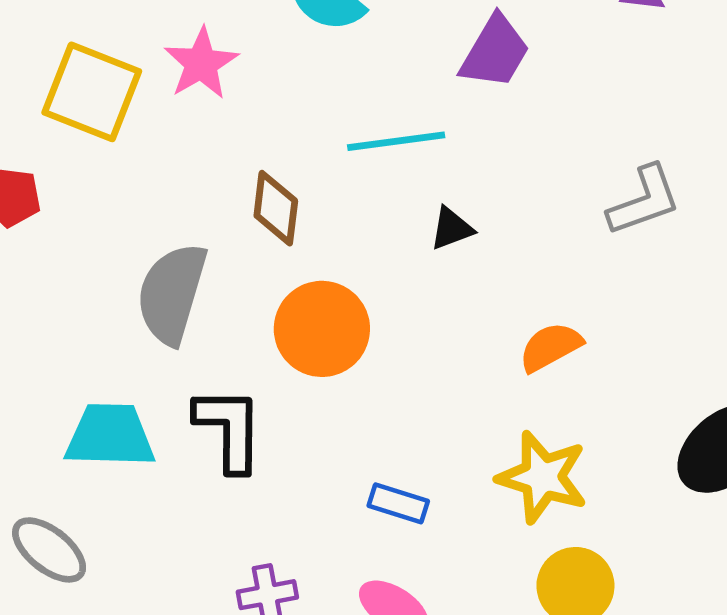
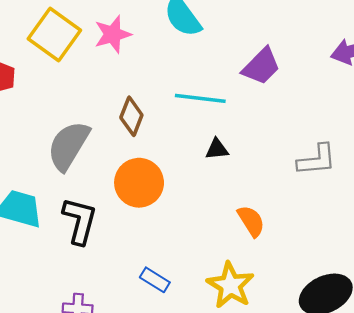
orange semicircle: (550, 347) -> (251, 221), turned 72

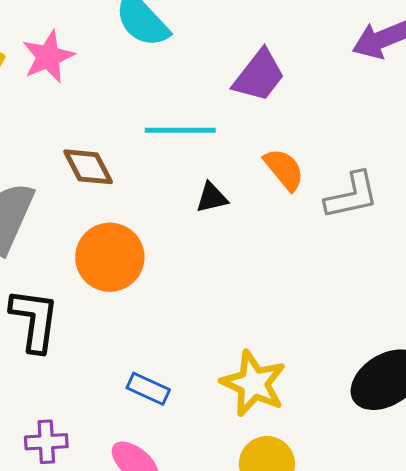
brown diamond: (131, 116) -> (88, 167), turned -42
orange semicircle: (251, 221) -> (284, 169), moved

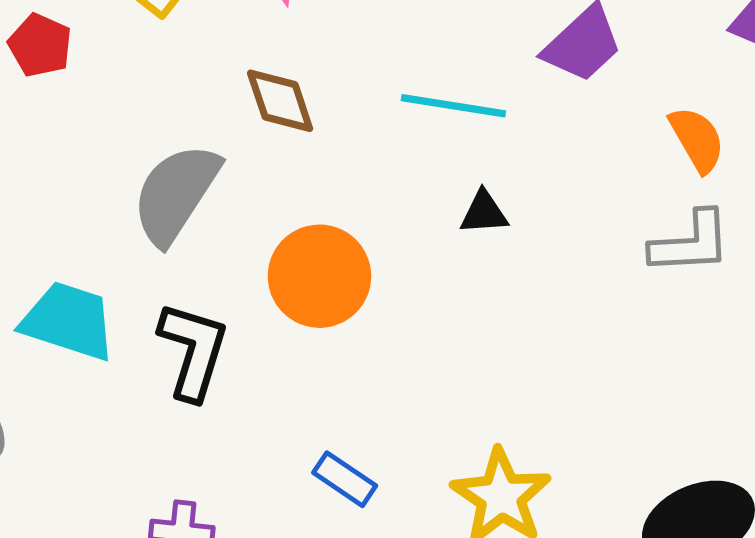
brown diamond: (88, 167) -> (280, 101), moved
orange semicircle: (284, 169) -> (697, 139), moved

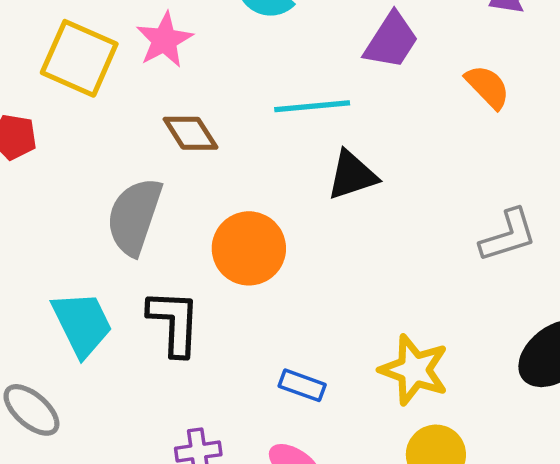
black triangle: (484, 213) -> (352, 175), size x1.5
gray L-shape: (691, 243) -> (508, 235), moved
cyan trapezoid: (69, 321) -> (82, 324), turned 60

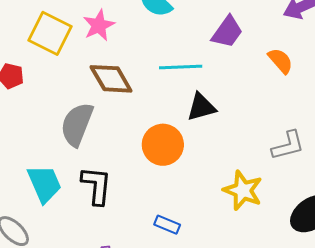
brown diamond: (191, 133) -> (111, 79), size x1.4
orange circle: (249, 248) -> (163, 145), moved
yellow star: (414, 370) -> (243, 190), moved

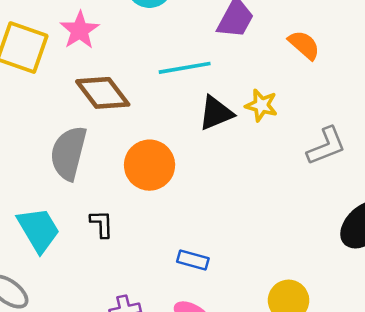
orange circle: (163, 145) -> (150, 165), moved
black L-shape: (96, 186) -> (102, 224), size x0.6
yellow star: (243, 190) -> (261, 105), moved, size x0.7

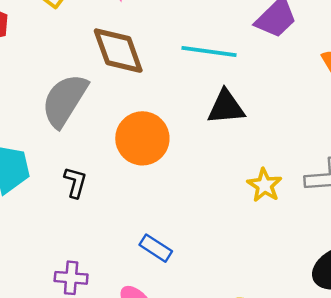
yellow star: (261, 105) -> (265, 185), moved

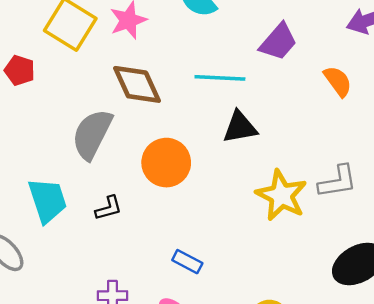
black L-shape: (75, 182) -> (109, 208), turned 64
yellow star: (265, 185) -> (281, 195), size x1.6

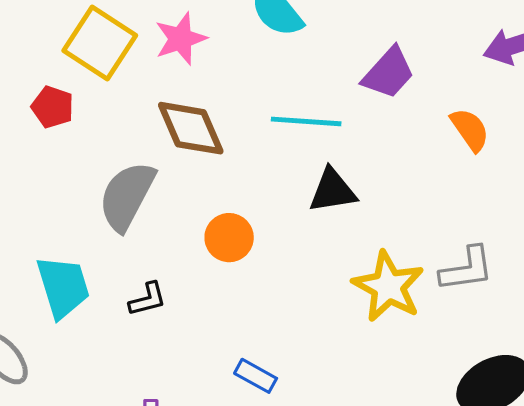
red pentagon: (20, 70) -> (53, 107), moved
orange circle: (166, 163) -> (229, 238), size x0.7

